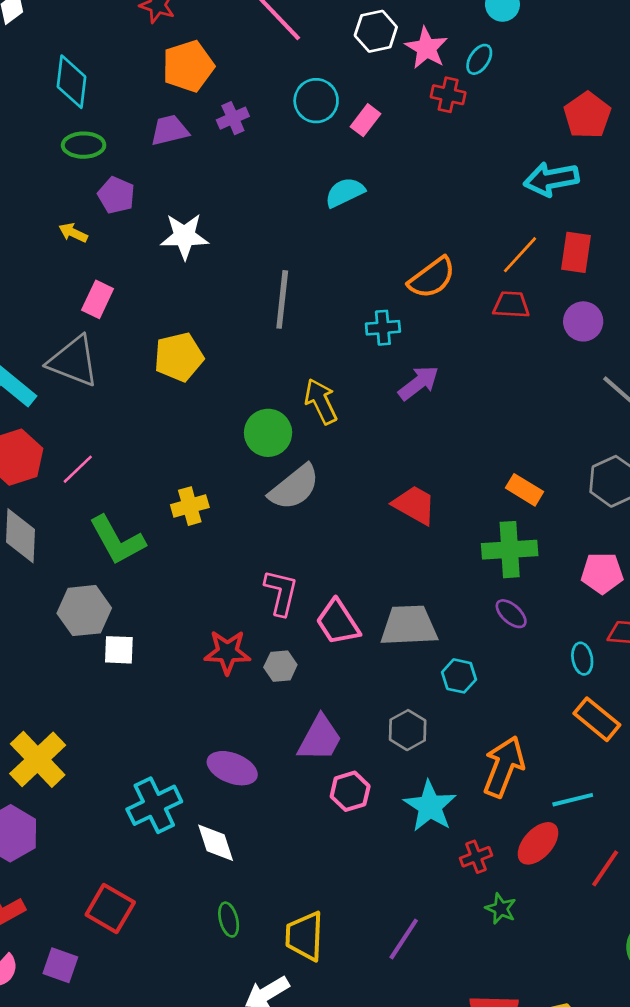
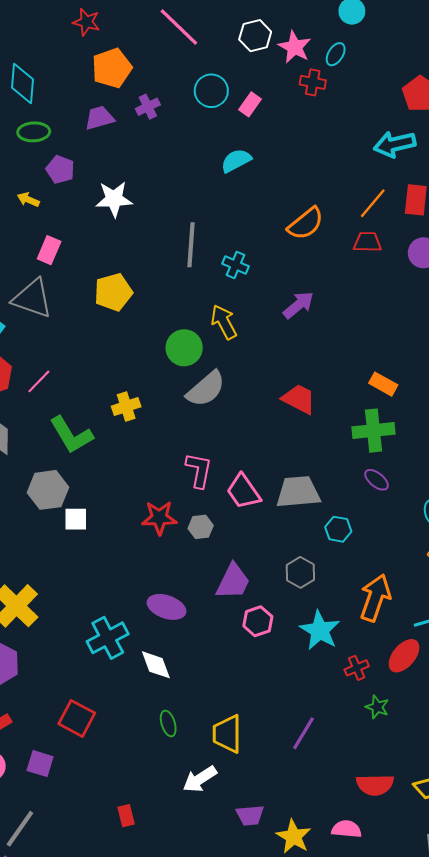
cyan cross: (383, 328) -> (236, 265), moved, turned 30

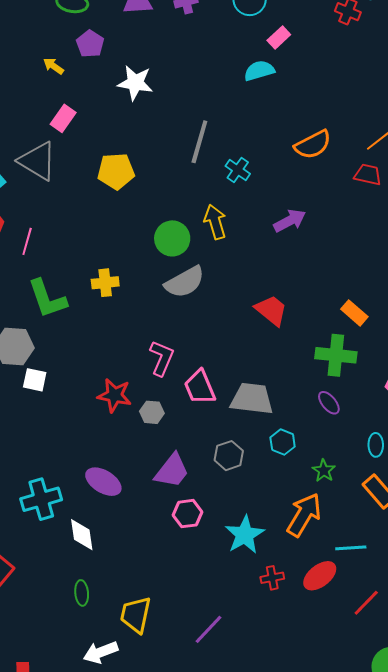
pink rectangle: (250, 104) -> (279, 38), moved
pink line: (39, 381) -> (27, 241), turned -40
gray hexagon: (300, 572) -> (229, 456), moved
green star: (377, 707) -> (324, 471), moved

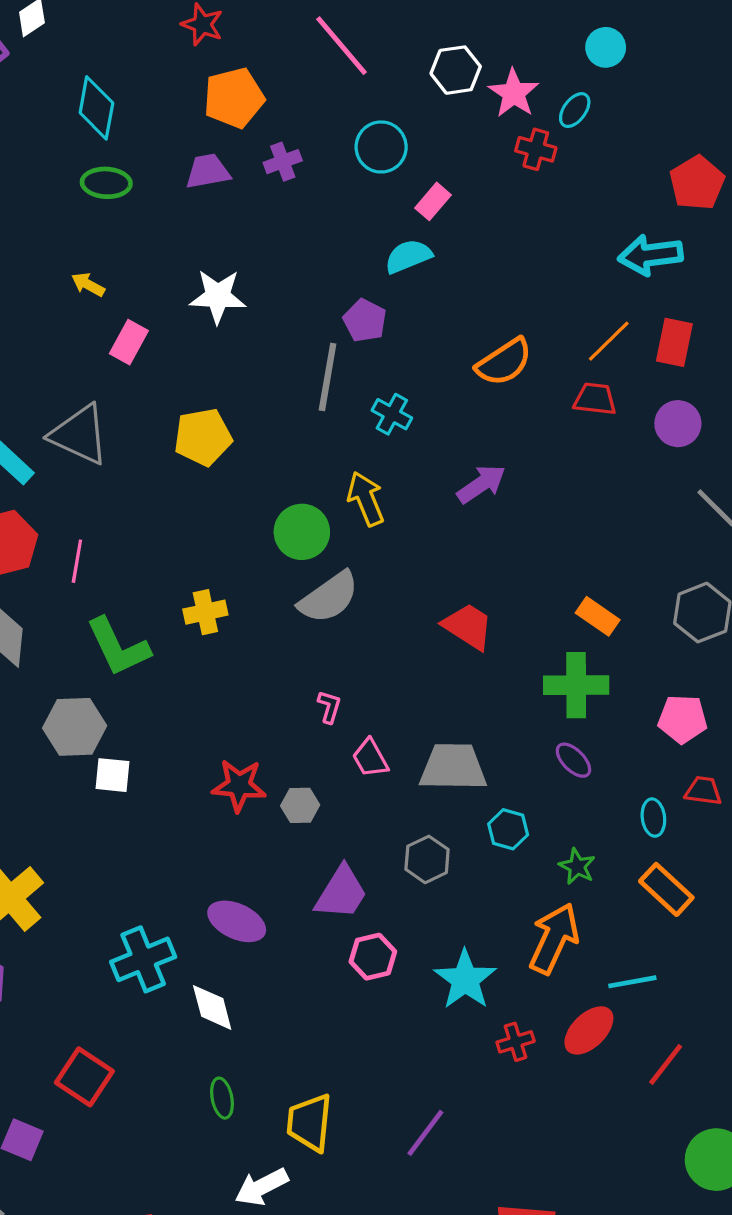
purple pentagon: (90, 44) -> (365, 321), moved
pink rectangle: (63, 118) -> (129, 342), moved
pink L-shape: (162, 358) -> (329, 707), moved, size x0.6
pink trapezoid: (200, 387) -> (370, 758), size x0.7

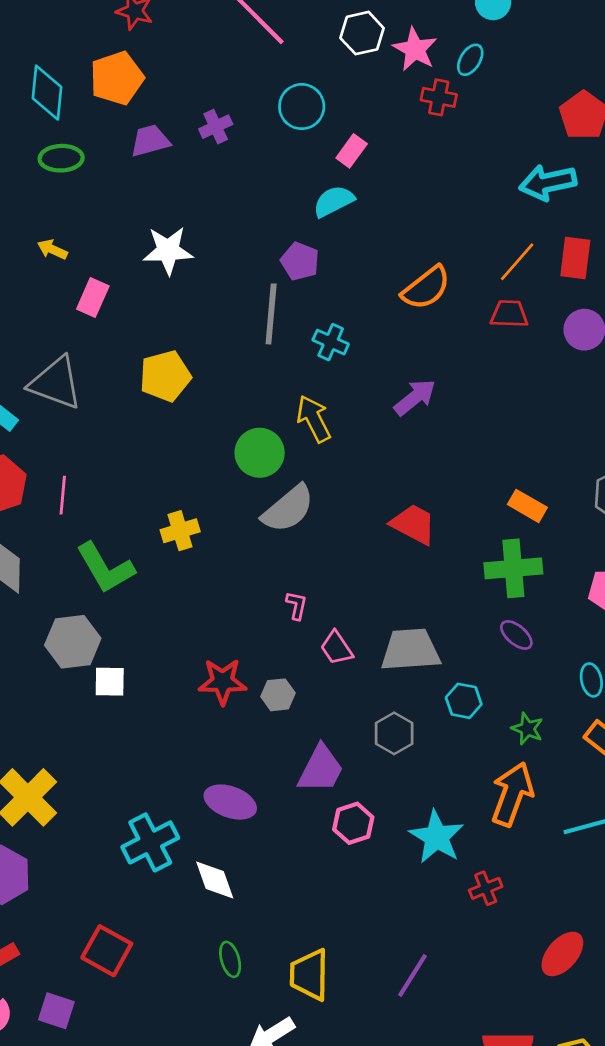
orange pentagon: (234, 98) -> (117, 78), moved
red ellipse: (589, 1030) -> (562, 954), moved

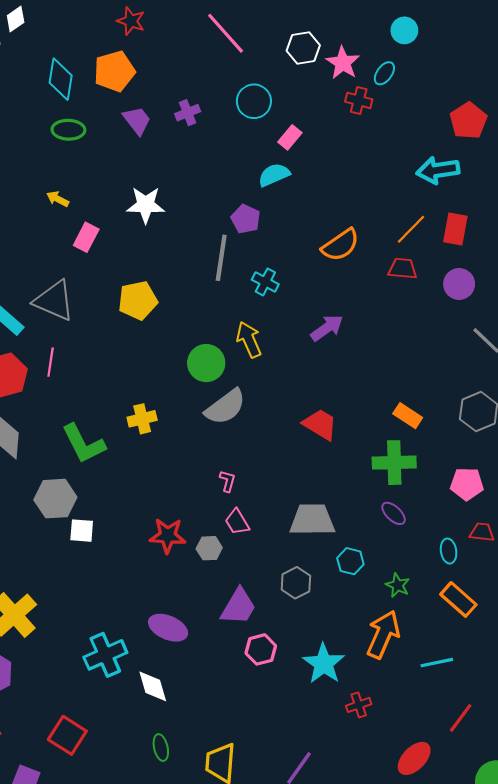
purple trapezoid: (150, 141) -> (137, 120), turned 64
pink line: (63, 495) -> (51, 362), moved
pink trapezoid: (337, 648) -> (237, 522), moved

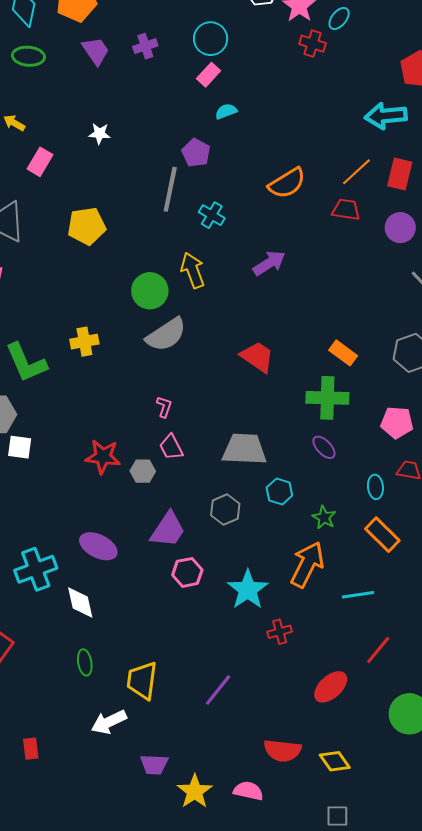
pink rectangle: (290, 137) -> (208, 75), moved
cyan semicircle: (274, 175) -> (226, 111), size x0.7
white star: (146, 205) -> (100, 134), size x0.6

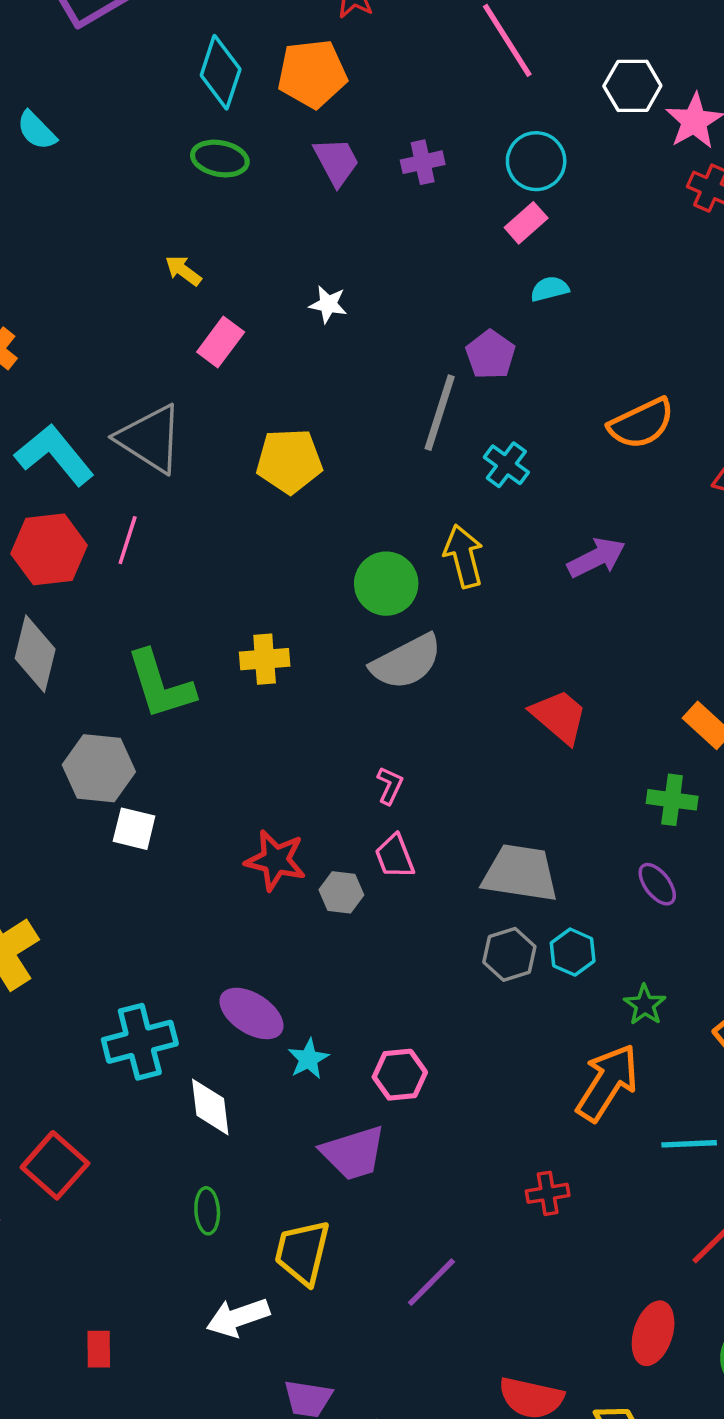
green cross: (327, 398) -> (672, 800), size x0.7
gray hexagon: (225, 510) -> (509, 954), moved
purple trapezoid: (168, 530) -> (353, 1153), moved, turned 33
cyan star: (248, 590) -> (308, 1059), moved, size x0.6
red ellipse: (331, 687) -> (653, 1333), moved, turned -36

